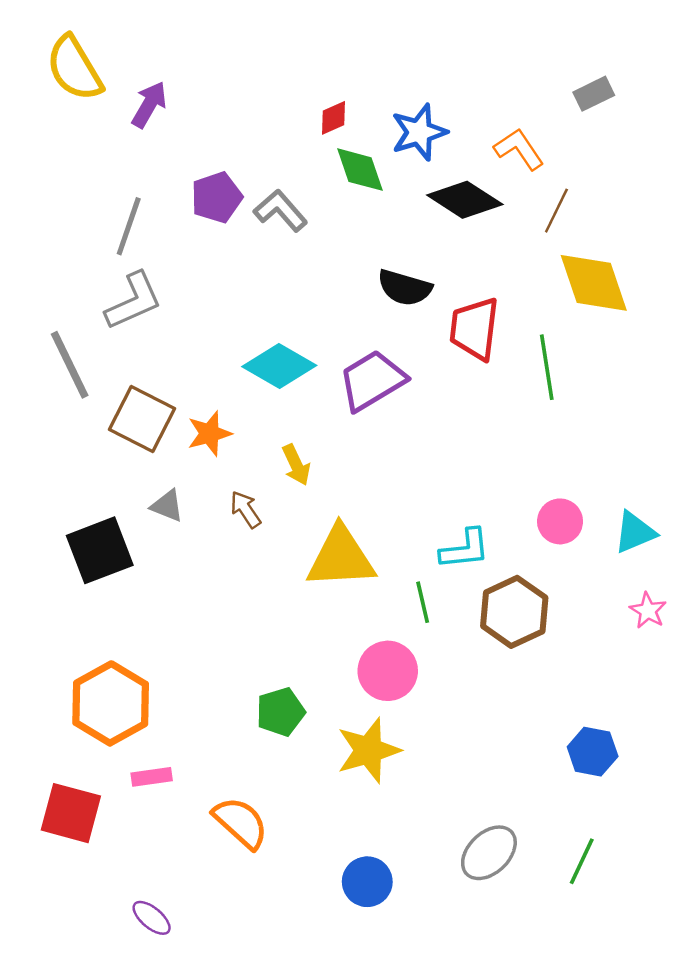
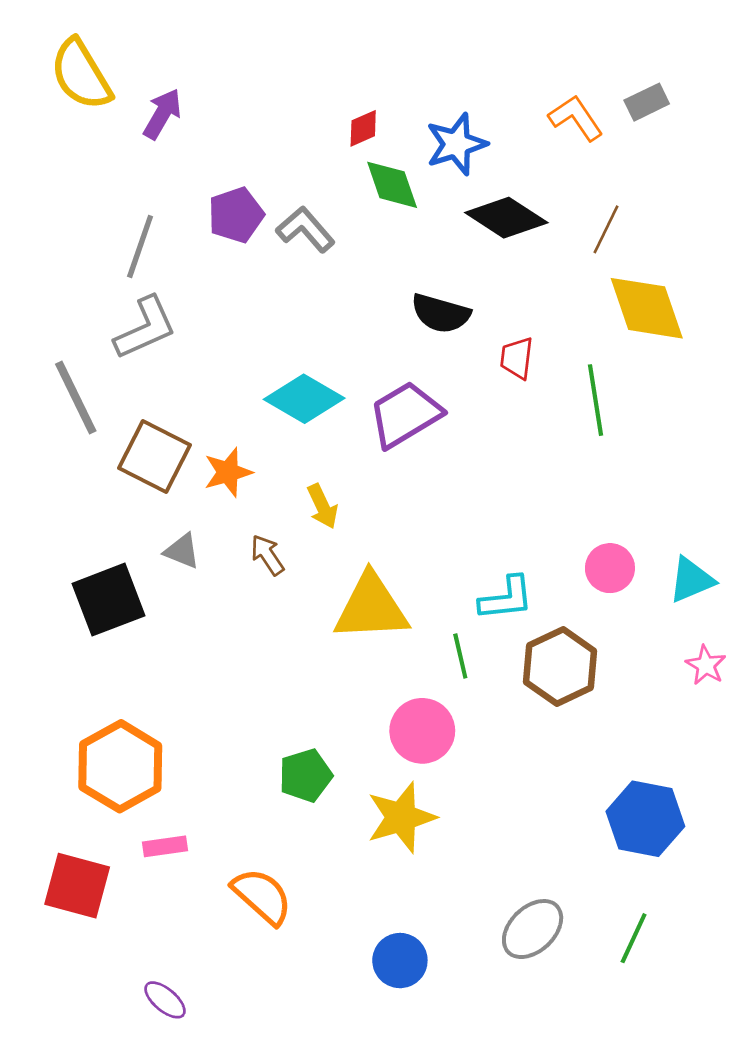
orange L-shape: (519, 149) -> (576, 118), moved
red trapezoid: (474, 329) -> (517, 358), size x0.6
blue hexagon: (593, 752) -> (645, 819), size x1.4

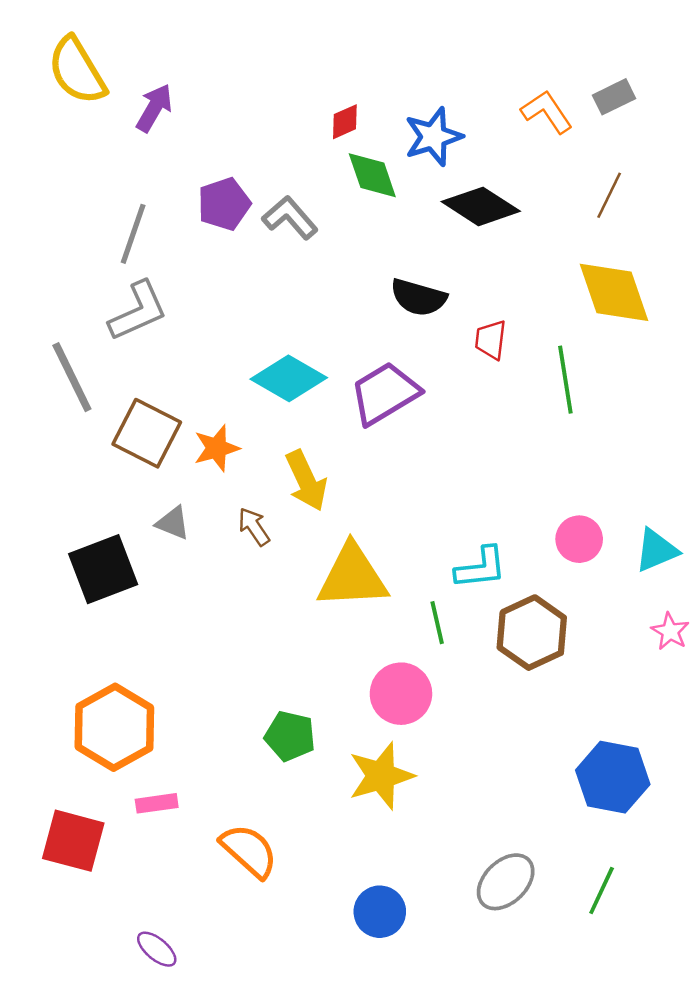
brown line: (606, 229) -> (609, 195), moved
yellow arrow: (323, 506) -> (306, 481), size x1.4
green pentagon: (305, 775) -> (290, 736), turned 30

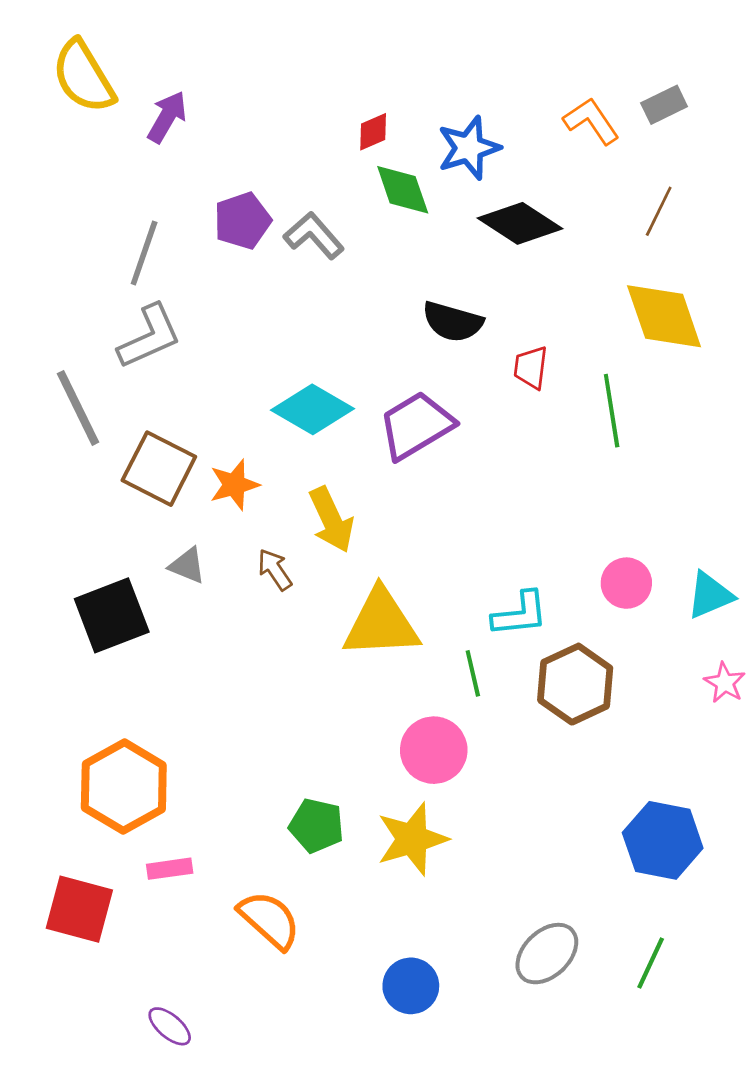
green pentagon: (290, 736) -> (317, 826), moved

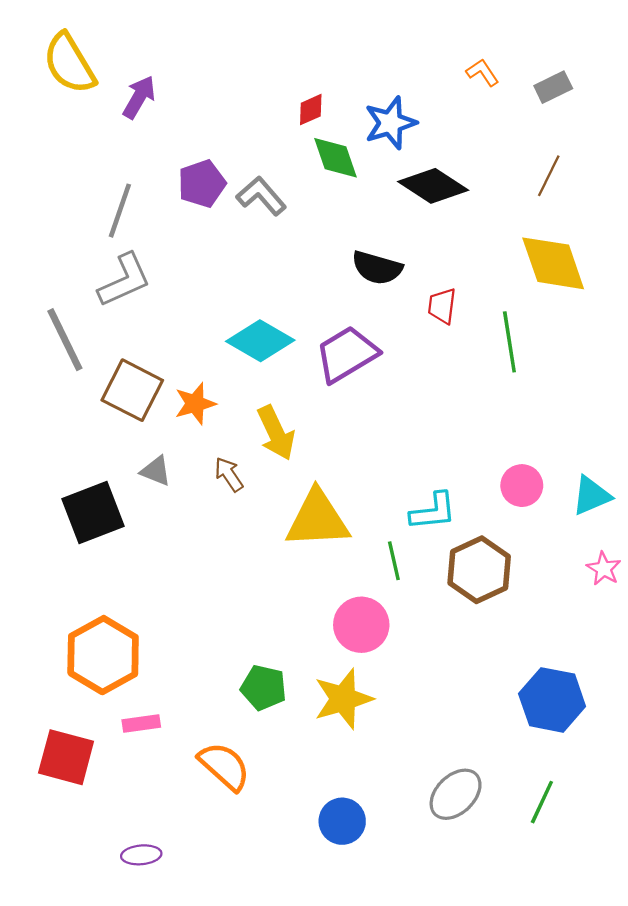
orange L-shape: (591, 121) -> (482, 72), moved, size x0.7
purple ellipse: (170, 1026) -> (141, 855), turned -45

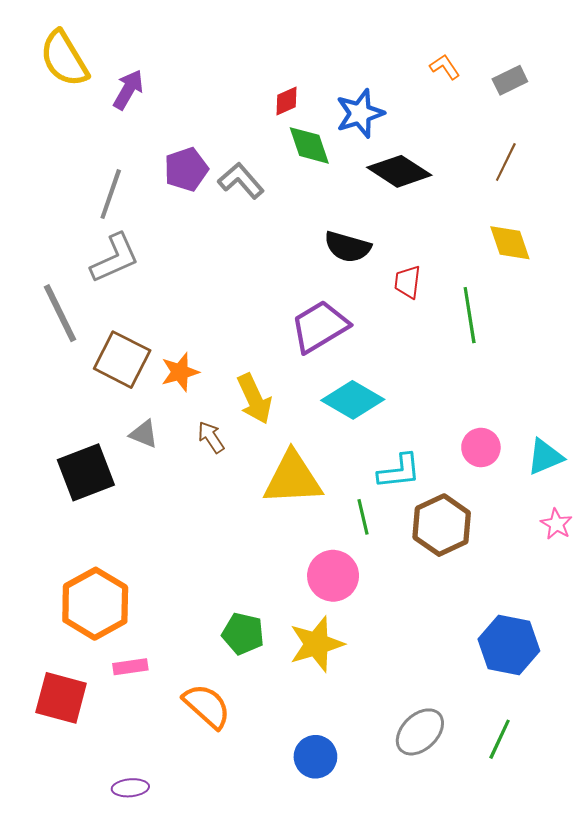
yellow diamond: (553, 263) -> (510, 243), size x0.7
cyan diamond: (260, 341) -> (353, 400), moved

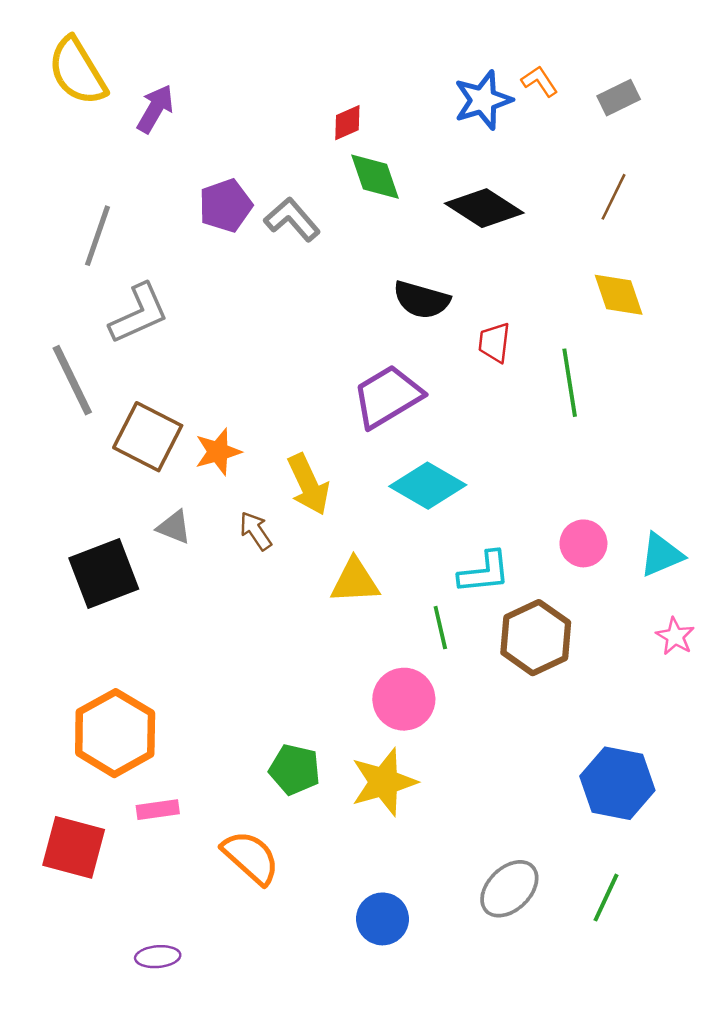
blue star: (360, 113) -> (483, 100), moved
gray line: (111, 194) -> (97, 236), moved
yellow triangle: (293, 479) -> (355, 581), size x0.7

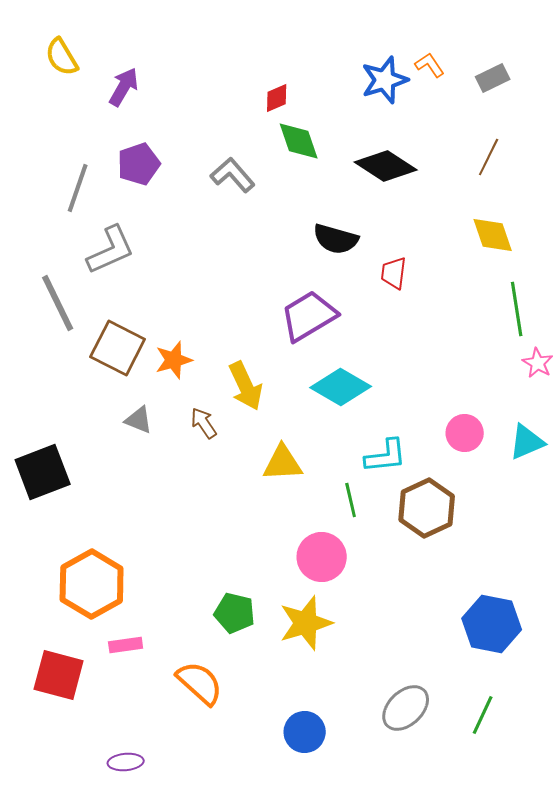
yellow semicircle: (77, 71) -> (62, 57), size x0.7
purple pentagon: (226, 206) -> (139, 164), moved
green line: (570, 383) -> (517, 309), moved
black square: (104, 574) -> (43, 472), moved
pink star: (675, 636) -> (538, 363), moved

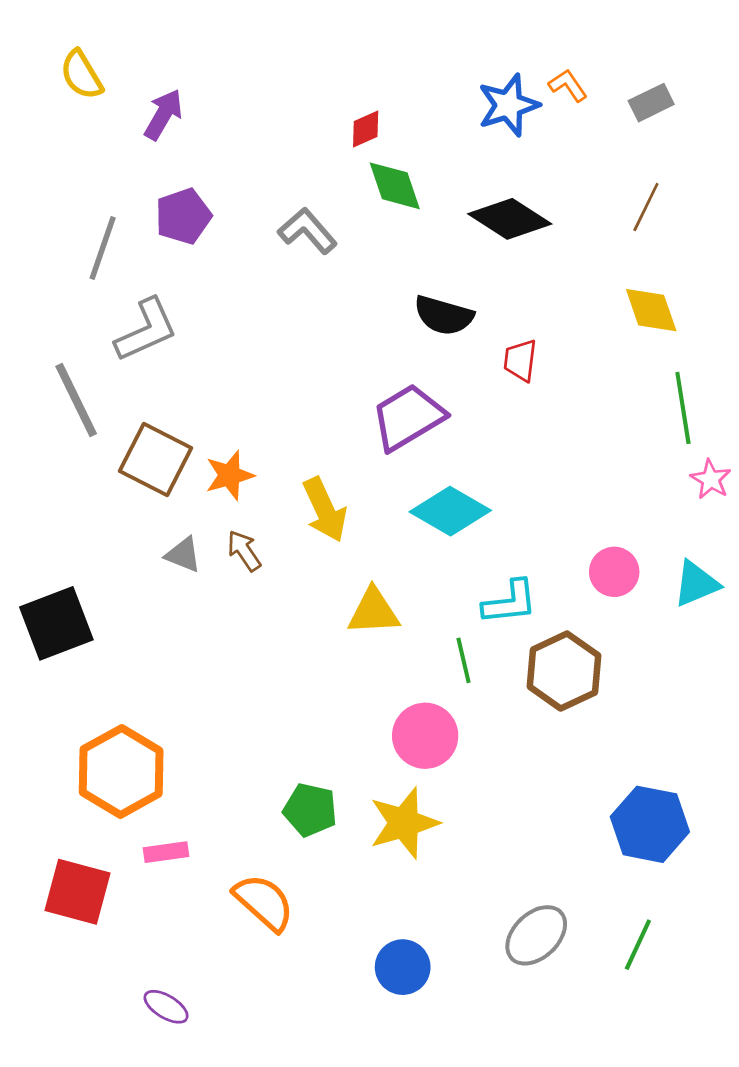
brown arrow: (204, 423) -> (244, 551), moved
purple ellipse: (126, 762) -> (166, 1007), turned 36

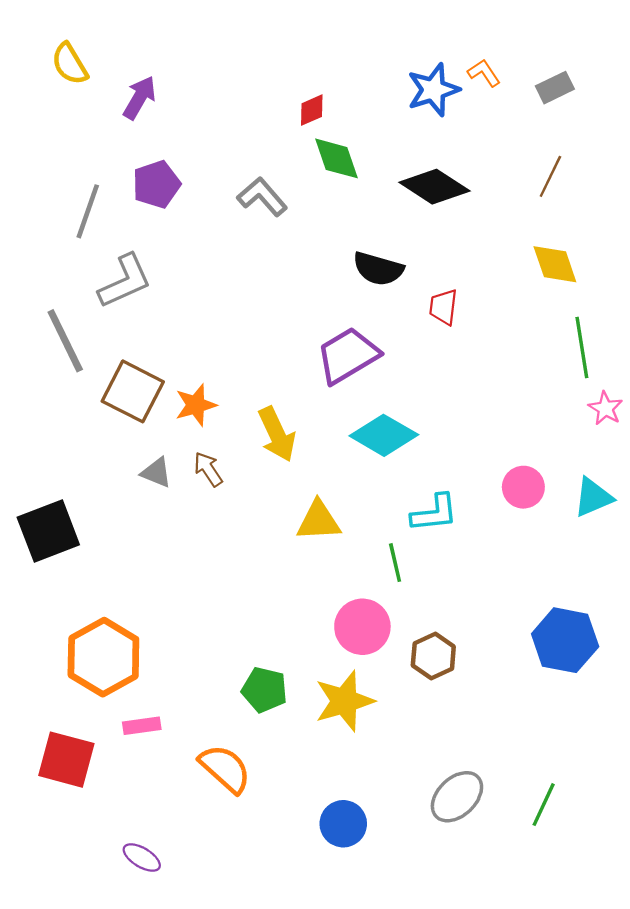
brown hexagon: (564, 671) -> (433, 656), moved, size x0.7
blue hexagon: (650, 824) -> (565, 640), moved

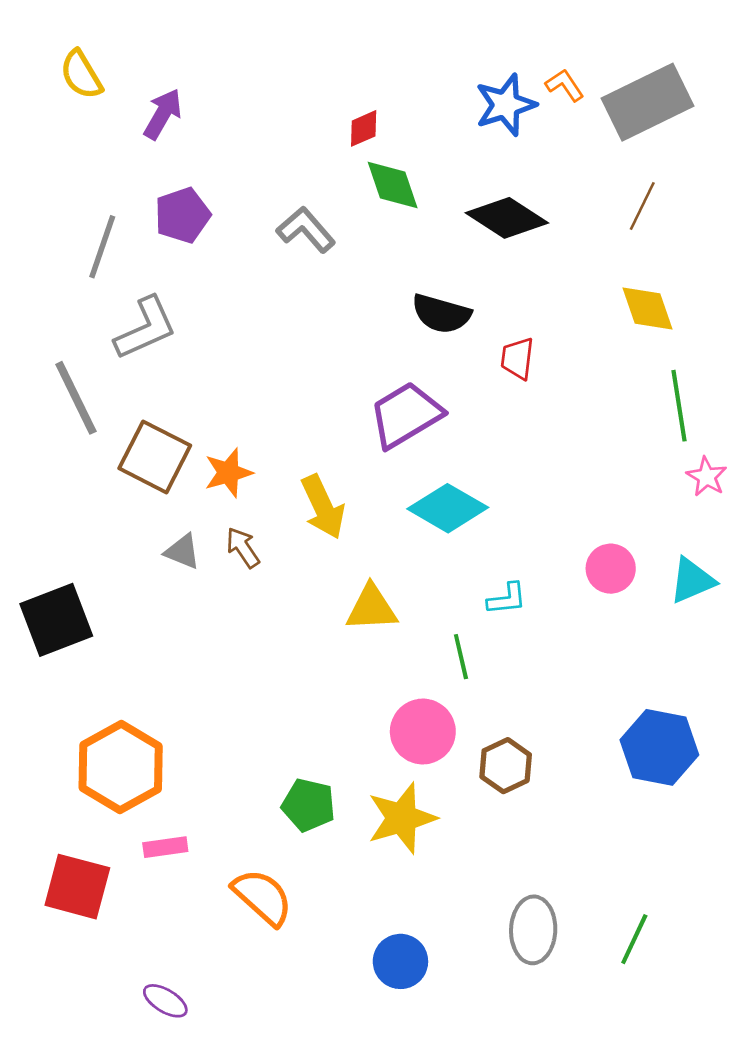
gray rectangle: (555, 88) -> (647, 102), size x2.0
cyan L-shape: (434, 513) -> (507, 599), size x0.7
gray ellipse: (457, 797) -> (533, 930), turned -44

